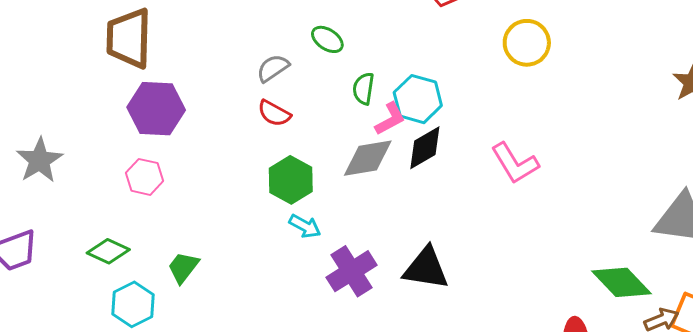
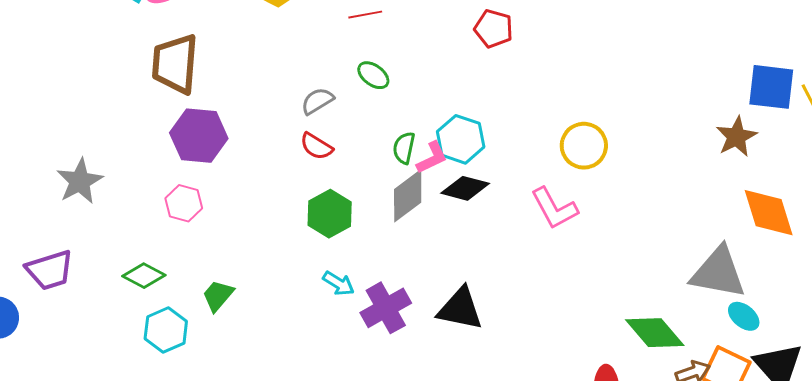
yellow circle: (527, 43) -> (584, 146), moved
green semicircle: (363, 89) -> (404, 148), moved
black diamond: (425, 148) -> (465, 188), turned 42
gray diamond: (368, 158) -> (408, 196), turned -30
cyan arrow: (305, 226) -> (338, 283), moved

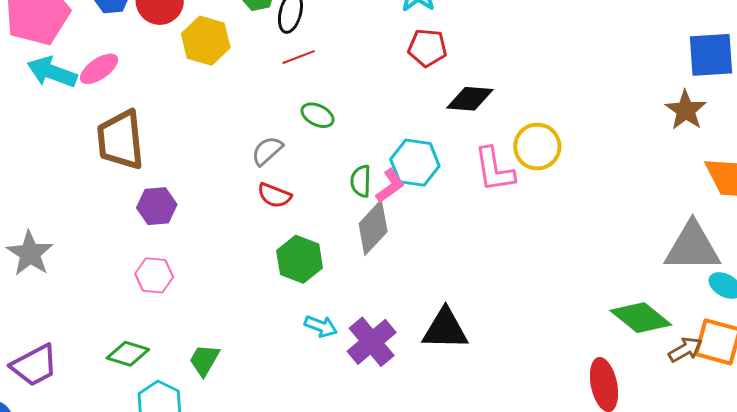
purple hexagon: (199, 136) -> (157, 206), size x0.7
gray star: (80, 181) -> (30, 253), moved
black diamond: (465, 188) -> (470, 99), moved
pink L-shape: (554, 208) -> (494, 170), moved, turned 30

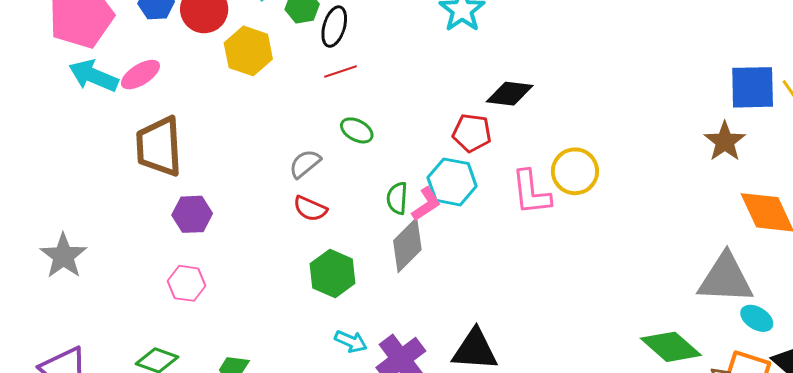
red pentagon: (427, 48) -> (472, 133), moved
black diamond: (470, 99) -> (510, 94), moved

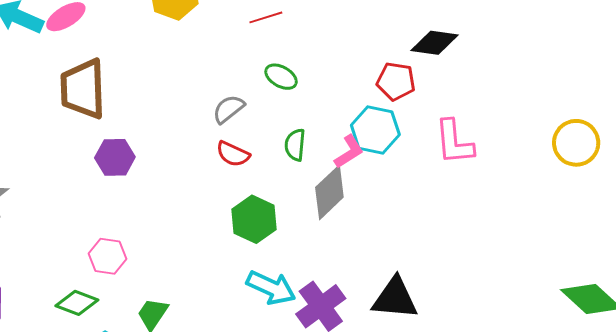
yellow circle: (575, 171) -> (576, 143), moved
green semicircle: (397, 198) -> (295, 145), moved
pink hexagon: (187, 283) -> (108, 256), moved
cyan arrow: (351, 341) -> (271, 288), size x1.5

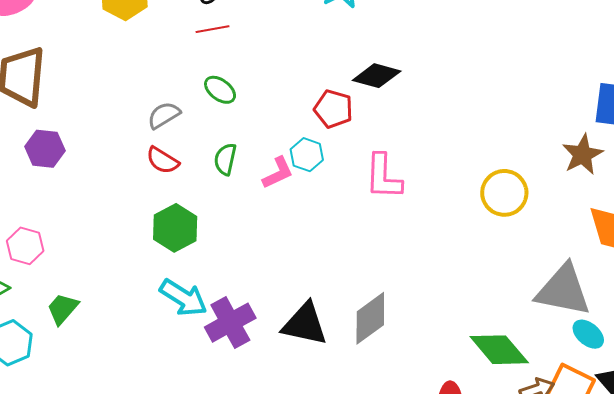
cyan hexagon: (375, 130) -> (307, 155), size x0.7
gray diamond: (329, 192) -> (370, 318), moved

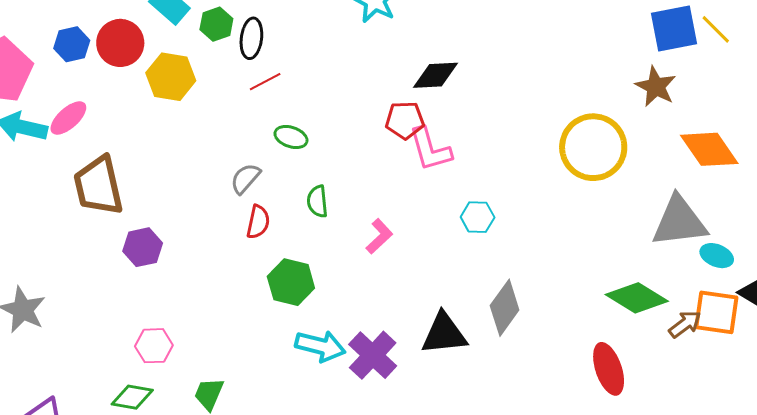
cyan hexagon: (307, 155) -> (478, 217), moved
red semicircle: (162, 160) -> (258, 222), turned -92
pink L-shape: (278, 173) -> (379, 236), moved
pink L-shape: (383, 177) -> (430, 149), moved
yellow circle: (504, 193) -> (593, 147), size x1.4

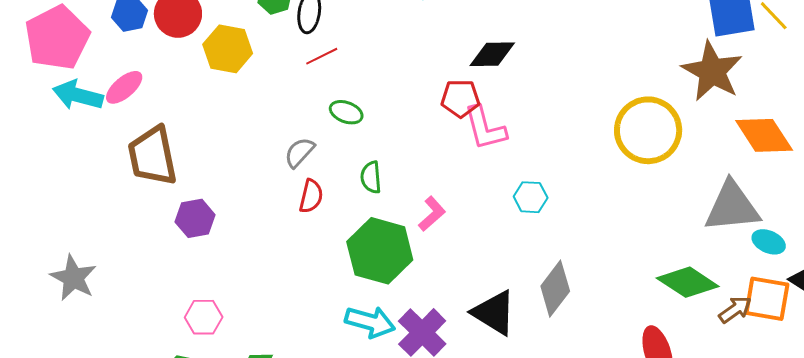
brown star: (656, 87) -> (712, 71), size x1.5
green hexagon: (291, 282) -> (380, 251), moved, size x1.4
black triangle: (444, 334) -> (494, 313), turned 36

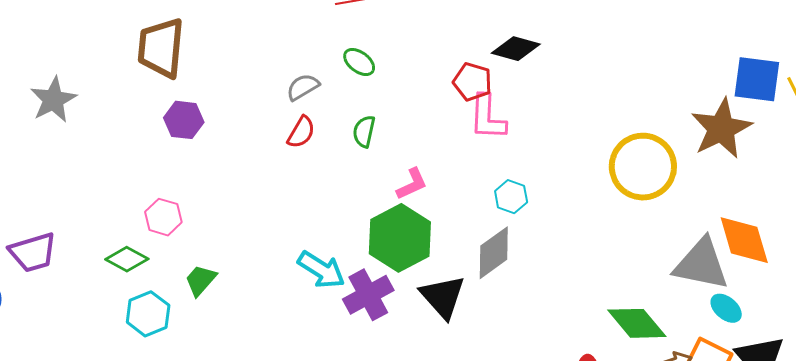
orange diamond: (764, 135) -> (744, 240), moved
green hexagon: (380, 251) -> (400, 238), moved
gray star: (73, 278) -> (53, 100), moved
gray diamond: (555, 289) -> (494, 253), moved

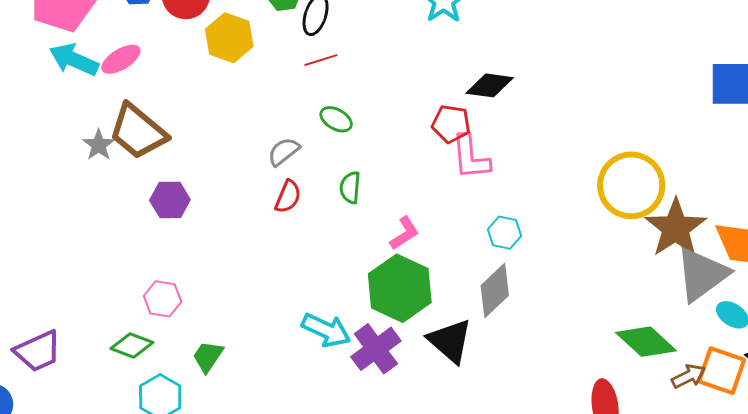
brown trapezoid: (161, 48) -> (138, 132), turned -48
gray star: (53, 100) -> (99, 145), moved, size x0.7
brown star: (721, 129) -> (676, 228), moved
gray triangle: (701, 264) -> (702, 274), turned -40

